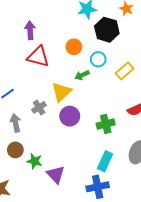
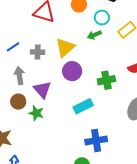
green arrow: (82, 75) -> (94, 35), moved
gray cross: (39, 107) -> (38, 52), moved, turned 32
cyan rectangle: (105, 161) -> (83, 106), moved, turned 36
purple triangle: (56, 175) -> (42, 90), moved

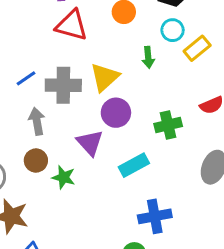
cyan circle: (102, 18) -> (173, 30), moved
green arrow: (94, 35) -> (148, 57), turned -72
gray cross: (38, 52) -> (63, 85), size x1.6
purple triangle: (42, 90) -> (90, 143), moved

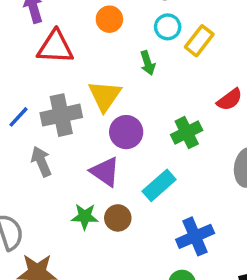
brown circle: (36, 160) -> (118, 218), moved

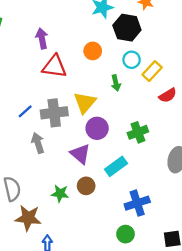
red semicircle: (230, 100) -> (168, 95), moved
green star: (85, 216) -> (60, 194), moved

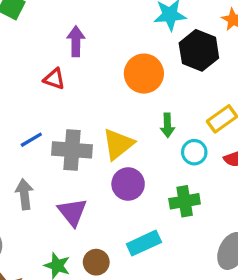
orange circle: (93, 51) -> (144, 74), size x1.5
cyan circle: (132, 60) -> (194, 152), moved
red triangle: (54, 66) -> (54, 79), moved, size x0.6
gray arrow: (38, 143) -> (24, 194), moved
purple triangle: (80, 154) -> (72, 212), moved

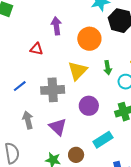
purple arrow: (76, 41) -> (56, 26), moved
blue line: (31, 140) -> (20, 86), moved
yellow triangle: (118, 144) -> (78, 71), moved

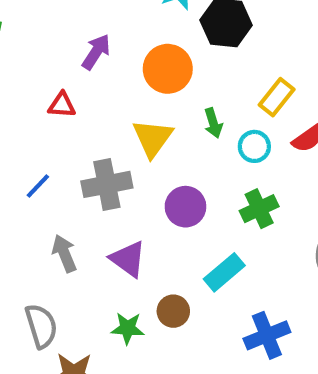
purple arrow: (56, 26) -> (96, 52), turned 48

